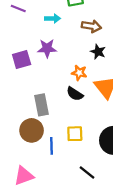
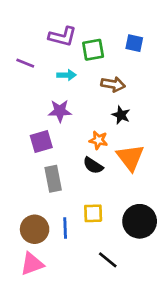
purple square: (22, 59) -> (41, 142), moved
brown circle: (32, 130) -> (35, 229), moved

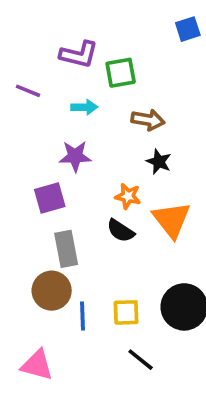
blue square: (134, 43) -> (188, 29), moved, turned -30
yellow square: (93, 213) -> (126, 312), moved
brown circle: (35, 229) -> (52, 291), moved
pink triangle: (32, 264) -> (37, 365), turned 35

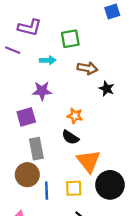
purple L-shape: (79, 54) -> (30, 27), moved
black star: (159, 162) -> (107, 89), moved
orange triangle: (171, 220) -> (88, 161), moved

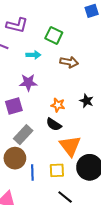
green square: (70, 39) -> (54, 35), turned 36
black star: (107, 89) -> (86, 101), moved
gray rectangle: (36, 149) -> (23, 135), turned 54

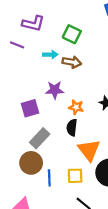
brown arrow: (69, 62) -> (72, 62), moved
purple star: (28, 82) -> (55, 90), moved
black semicircle: (54, 124) -> (72, 128), turned 63

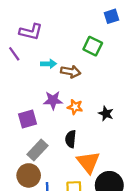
green square: (72, 34) -> (93, 46), moved
purple line: (17, 45) -> (14, 54), turned 32
orange star: (76, 107) -> (75, 107), moved

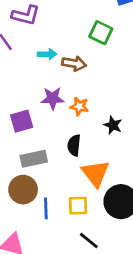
black star: (106, 114) -> (113, 125), moved
gray rectangle: (37, 150) -> (34, 159), turned 35

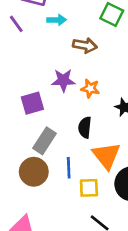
cyan arrow: (47, 54) -> (57, 20), moved
gray rectangle: (34, 159) -> (45, 141), turned -45
blue line: (46, 208) -> (69, 168), moved

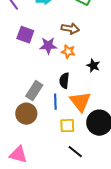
brown arrow: (85, 45) -> (70, 29), moved
purple square: (32, 103) -> (25, 35), moved, turned 36
blue line: (69, 168) -> (55, 102), moved

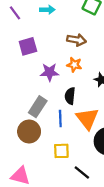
purple square: (25, 35) -> (28, 46), turned -36
purple star: (48, 46) -> (50, 72), moved
yellow square: (67, 126) -> (61, 151), moved

